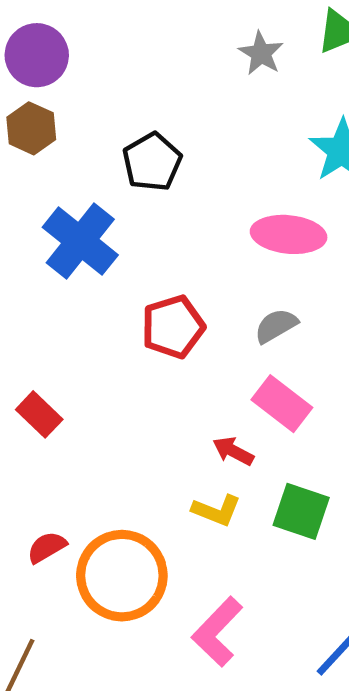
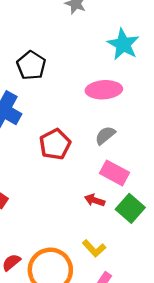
yellow L-shape: (217, 510) -> (94, 248), moved, turned 35
green square: (301, 511) -> (130, 208), moved, turned 32

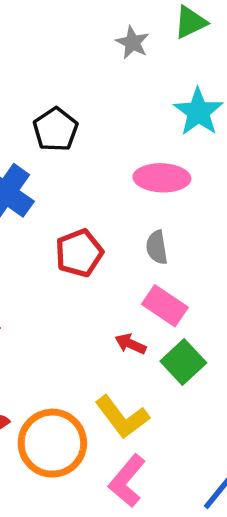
gray semicircle: (105, 135) -> (157, 247), turned -65
yellow L-shape: (94, 248) -> (122, 417), size x1.5

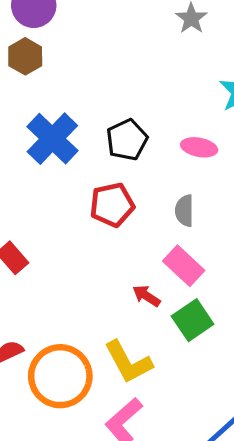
black pentagon: (56, 130) -> (127, 140), moved
pink ellipse: (162, 178) -> (199, 147), size x0.7

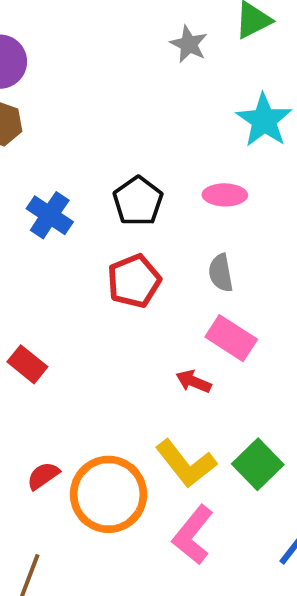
blue cross: (52, 139) -> (50, 215), size x0.7
green square: (193, 320) -> (258, 464), moved

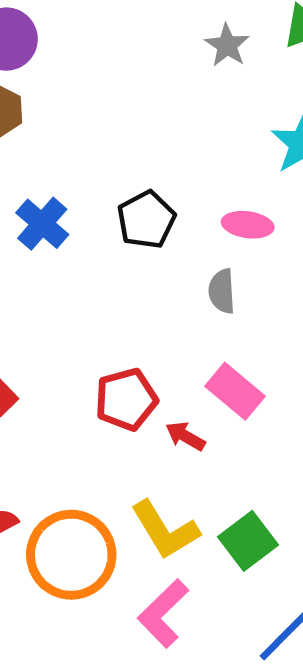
gray semicircle: (221, 273) -> (222, 291), moved
red pentagon: (134, 281) -> (126, 399), moved

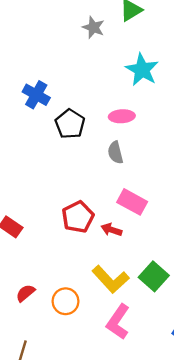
blue cross: (42, 224) -> (36, 95), moved
orange circle: (71, 555) -> (66, 301), size x0.6

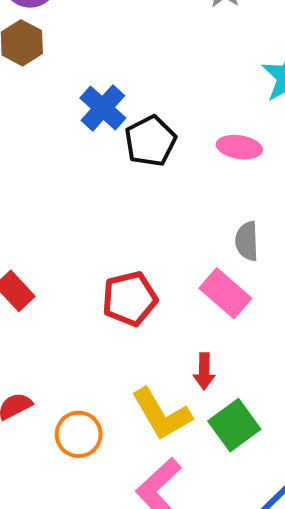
blue cross: (36, 95) -> (103, 108), moved
gray semicircle: (115, 153) -> (247, 241), moved
red arrow: (111, 230) -> (204, 371), moved, turned -120

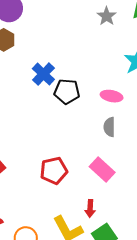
black pentagon: (150, 141) -> (67, 92), turned 30
gray semicircle: (247, 241) -> (109, 127), moved

